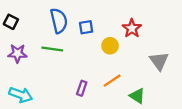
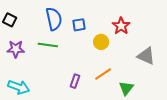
gray triangle: (159, 61) -> (146, 56), turned -30
green triangle: (137, 96) -> (126, 88), turned 35

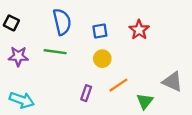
blue square: (79, 25) -> (100, 31), moved
yellow circle: (101, 42) -> (102, 59), moved
gray triangle: (146, 56) -> (172, 82), moved

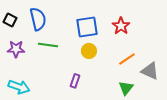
blue semicircle: (62, 22) -> (38, 19), moved
blue square: (100, 31) -> (87, 27), size x1.6
orange line: (118, 85) -> (127, 59), moved

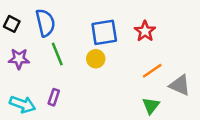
green line: (48, 45) -> (57, 54), turned 60
yellow circle: (89, 51) -> (96, 59), moved
purple rectangle: (75, 81) -> (54, 97), moved

